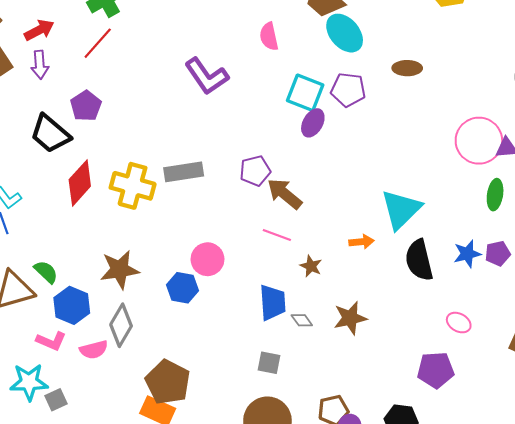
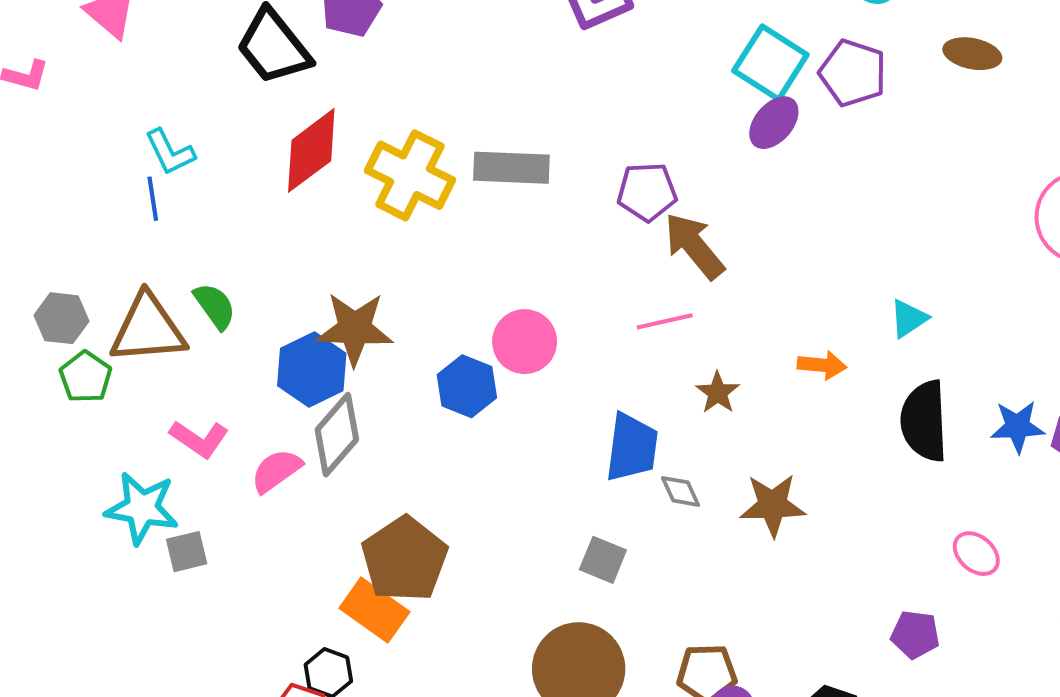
cyan triangle: (401, 209) -> (909, 318), size x0.5
pink line: (277, 235) -> (665, 321), turned -44
blue hexagon: (72, 305) -> (312, 370), moved
pink semicircle: (94, 350) -> (276, 471), turned 148
purple pentagon: (436, 370) -> (915, 635), size x0.7

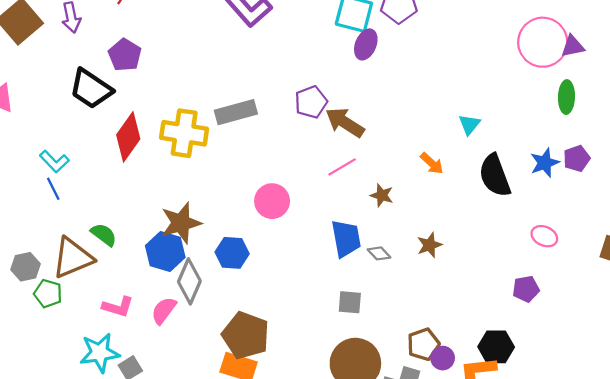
orange arrow: (822, 365) -> (432, 163), turned 55
blue hexagon: (467, 386) -> (232, 253), moved
brown star: (773, 505) -> (430, 245), size x0.7

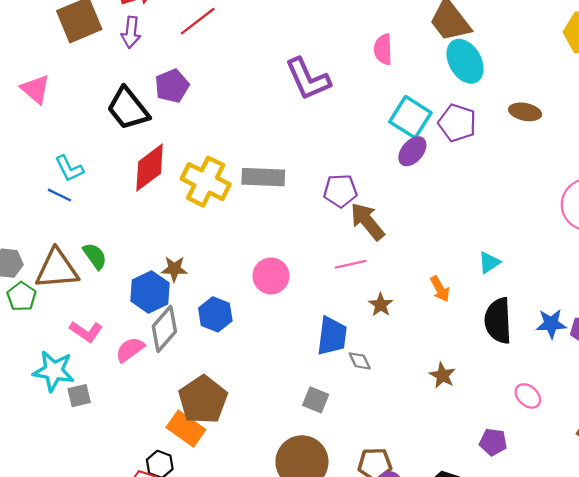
blue line: (53, 189) -> (60, 195), turned -55
brown star: (181, 223) -> (174, 269), size x0.6
brown star: (430, 245) -> (442, 375), moved, turned 30

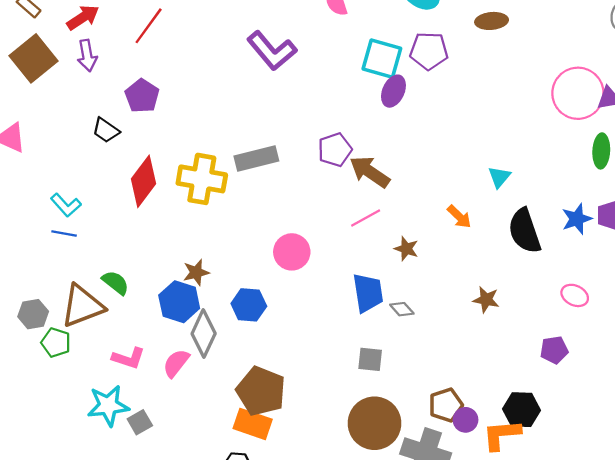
black trapezoid: (128, 109) -> (106, 130), size x0.6

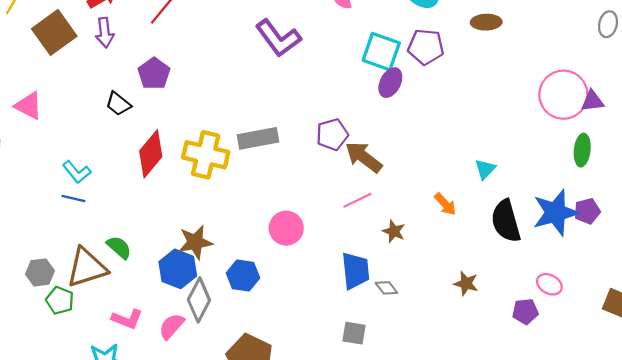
blue star: (577, 219) -> (556, 213), size x1.6
brown star: (196, 272) -> (195, 242), size x1.4
purple pentagon: (554, 350) -> (525, 311), moved

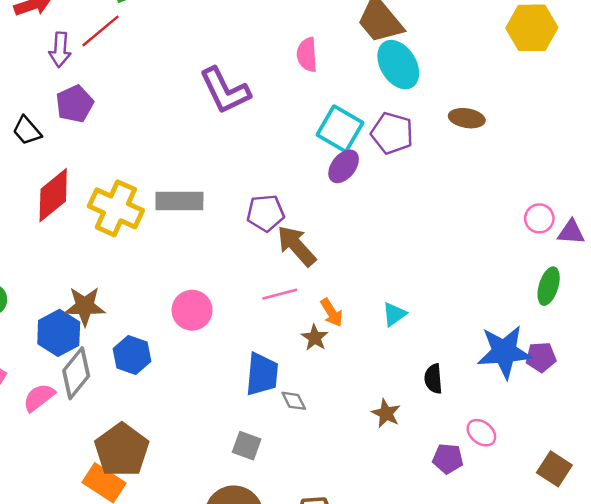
purple arrow: (105, 33) -> (60, 50), moved
pink circle: (563, 95) -> (539, 218), size x0.5
cyan triangle: (485, 169) -> (394, 314), moved
orange arrow: (445, 204) -> (332, 313), moved
black semicircle: (506, 221) -> (433, 379), moved, size x0.6

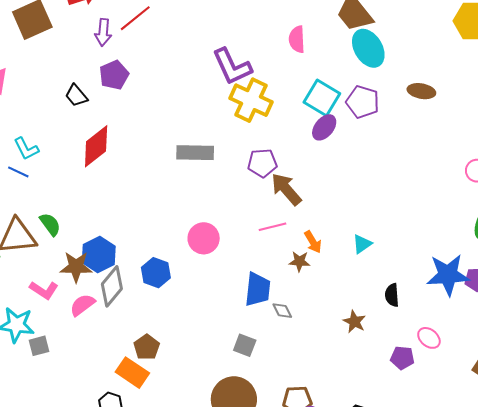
yellow cross: (116, 208) -> (251, 100), moved
brown star: (85, 306) -> (76, 267), moved
brown star: (315, 338) -> (299, 261), turned -30
brown pentagon: (122, 450) -> (147, 347), size x0.6

